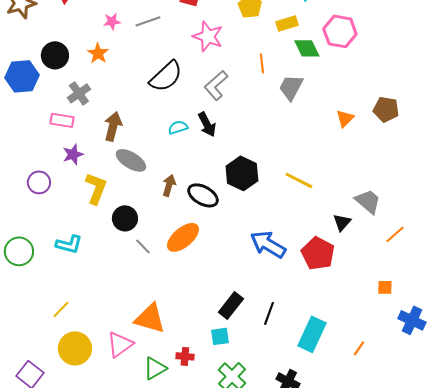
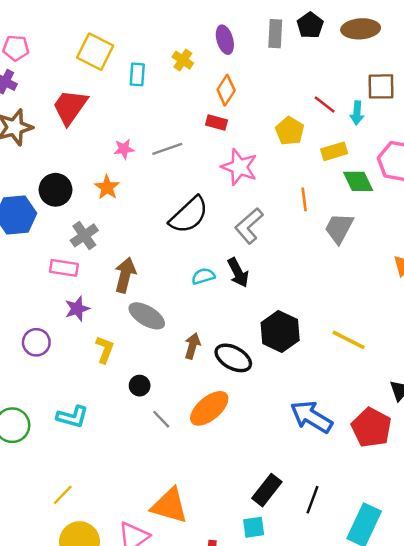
yellow L-shape: (96, 188) -> (105, 350), size x0.7
black circle: (125, 218) -> (140, 386), size x0.7

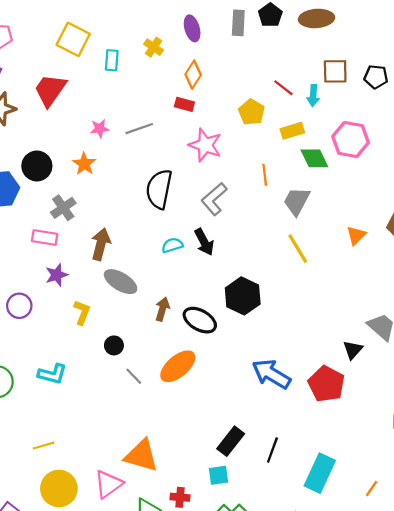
black semicircle: (189, 215) -> (159, 189), turned 144
yellow line: (349, 340) -> (298, 249), moved, turned 32
yellow line: (63, 495) -> (43, 446), turned 30

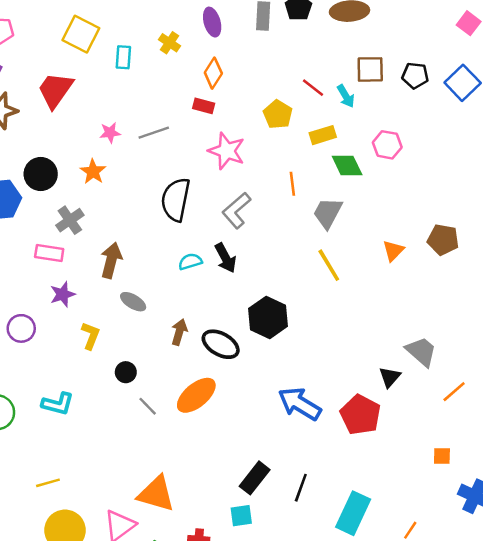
cyan arrow: (313, 96) -> (346, 96), turned -35
pink hexagon: (351, 140) -> (387, 145), size x0.7
gray ellipse: (121, 282) -> (133, 302), size x0.7

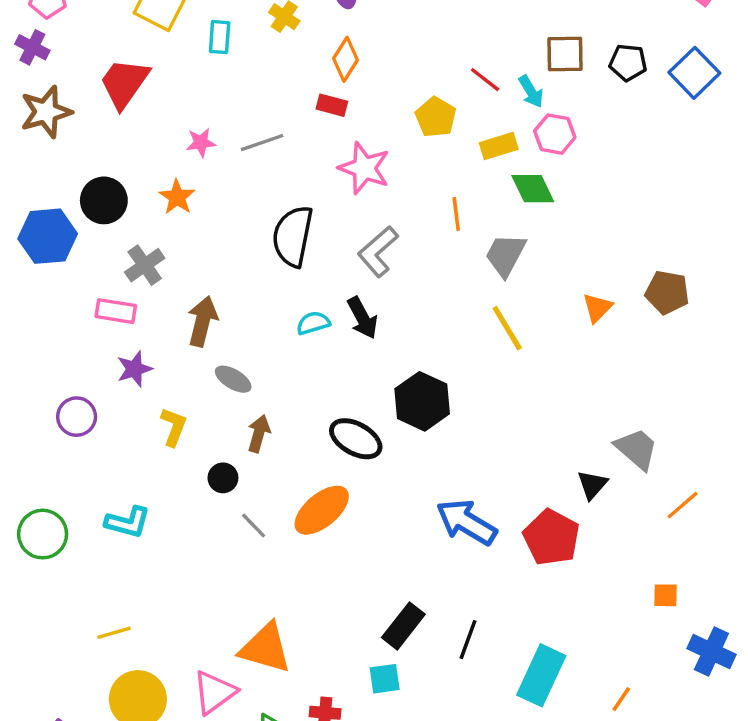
pink hexagon: (387, 145) -> (555, 134), moved
brown arrow: (179, 332) -> (259, 434), moved

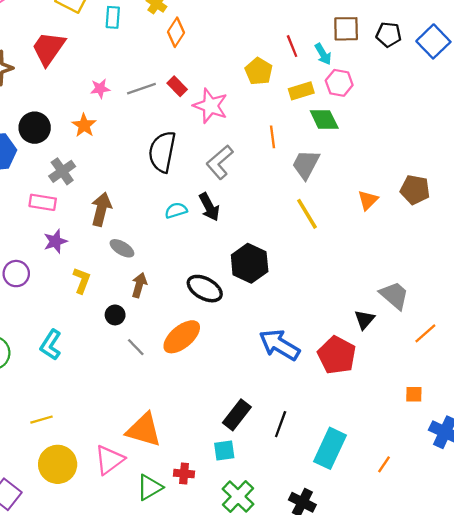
orange diamond: (346, 59) -> (176, 32), moved
red line: (485, 80) -> (292, 46), turned 30
red rectangle: (332, 105) -> (177, 86), moved, turned 30
cyan L-shape: (128, 522) -> (51, 345), turned 108

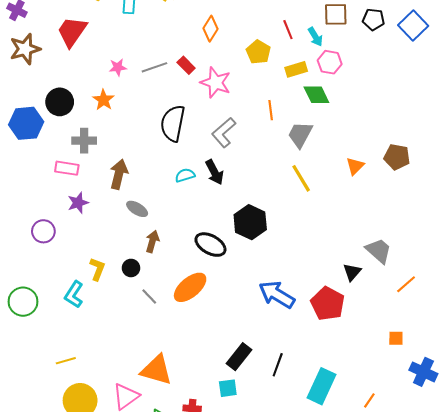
orange diamond: (176, 32) -> (210, 29), moved
gray cross: (62, 171) -> (84, 141), turned 35
yellow L-shape: (82, 280) -> (97, 269), moved

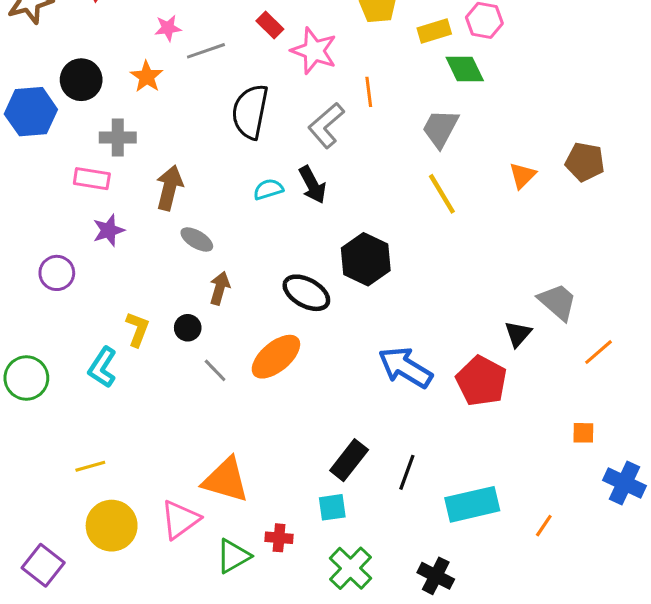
gray line: (154, 67) -> (206, 51), moved
orange line: (271, 110) -> (369, 92), moved
cyan rectangle: (322, 386) -> (472, 504), turned 52

